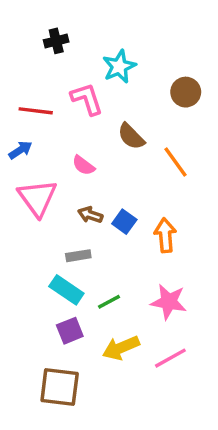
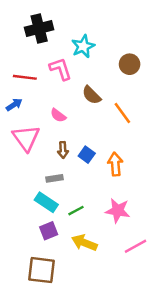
black cross: (56, 41) -> (39, 28), size x1.6
brown arrow: (90, 215) -> (63, 150), turned -112
yellow arrow: (121, 348) -> (84, 243), turned 45
pink line: (170, 358) -> (136, 246), moved

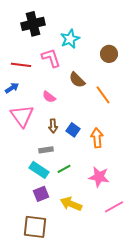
green line: (76, 211) -> (64, 169), moved

